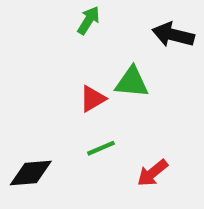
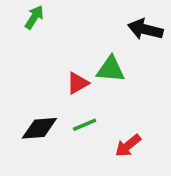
green arrow: (89, 20) -> (34, 17), moved
black diamond: (31, 173) -> (39, 128), moved

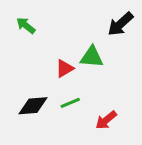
green arrow: (34, 17) -> (26, 25), moved, turned -84
black arrow: (145, 29) -> (120, 24), turned -56

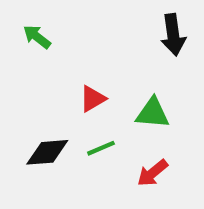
black arrow: (120, 24) -> (173, 35), turned -56
green triangle: (92, 57) -> (152, 113), moved

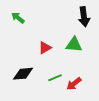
green triangle: (152, 113) -> (74, 45), moved
green line: (101, 148) -> (55, 78), moved

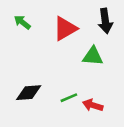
red triangle: (45, 48) -> (65, 29), moved, size x1.5
red arrow: (74, 84) -> (93, 105), turned 56

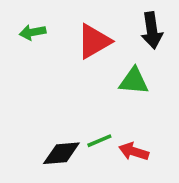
green arrow: (22, 22) -> (33, 32), turned -48
black diamond: (29, 93) -> (61, 153), moved

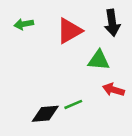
red arrow: (134, 152) -> (113, 90), moved

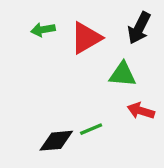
black arrow: (112, 23) -> (139, 28), turned 35
green arrow: (24, 24) -> (43, 30), moved

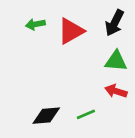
green triangle: (123, 74) -> (116, 61), moved
green line: (91, 129) -> (86, 114), moved

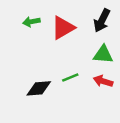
green line: (86, 114) -> (70, 78), moved
black diamond: (46, 116) -> (39, 88), moved

